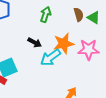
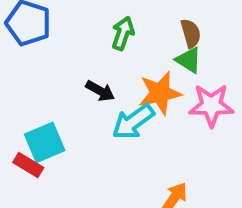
green triangle: (94, 18) -> (189, 60), moved

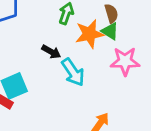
orange star: (160, 93) -> (89, 34), moved
cyan arrow: (133, 122) -> (73, 72), turned -88

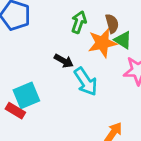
brown semicircle: (111, 13) -> (112, 24), moved

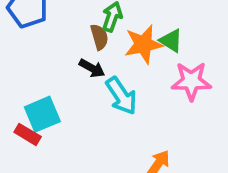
brown semicircle: (112, 24) -> (99, 37), moved

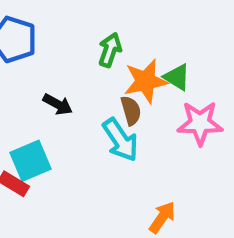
brown semicircle: (99, 37) -> (131, 111), moved
black arrow: (92, 68) -> (58, 104), moved

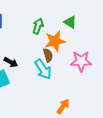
green triangle: (177, 77) -> (70, 22), moved
black arrow: (58, 104) -> (11, 62), moved

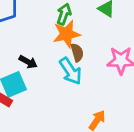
orange star: (55, 41) -> (67, 34), moved

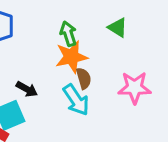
green arrow: (64, 14) -> (68, 34), turned -36

